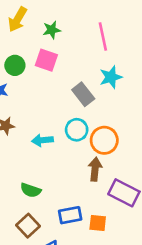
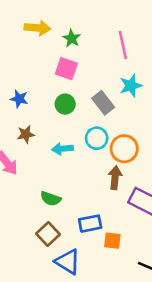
yellow arrow: (18, 19) -> (38, 28), turned -115
green star: (52, 30) -> (72, 38), turned -30
green circle: (15, 65) -> (65, 104), moved
orange square: (98, 223) -> (112, 241), moved

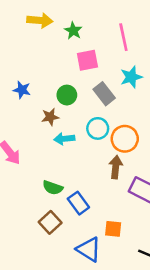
pink square: (66, 69) -> (87, 60), moved, turned -30
brown star: (26, 134) -> (50, 117), moved
blue rectangle: (90, 224) -> (78, 203), moved, turned 65
blue triangle: (68, 262) -> (89, 249), moved

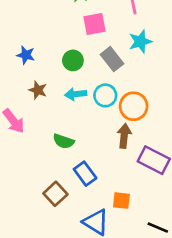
brown star: (50, 117) -> (38, 90), moved, turned 30
cyan arrow: (64, 139) -> (76, 94), moved
green semicircle: (53, 188) -> (63, 141), moved

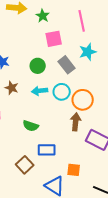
blue rectangle: (85, 174) -> (47, 150), turned -54

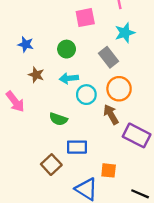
gray rectangle: (67, 65) -> (109, 57), moved
cyan circle: (62, 92) -> (86, 95), moved
brown arrow: (76, 122) -> (111, 114), turned -36

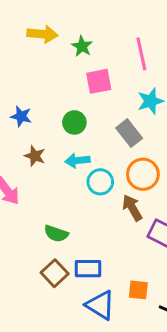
green semicircle: (58, 119) -> (56, 234), moved
blue rectangle: (77, 147) -> (88, 269), moved
orange square: (109, 170) -> (138, 290), moved

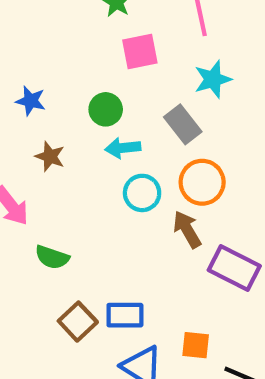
cyan arrow: (77, 161) -> (123, 148), moved
green semicircle: (56, 234) -> (52, 257), moved

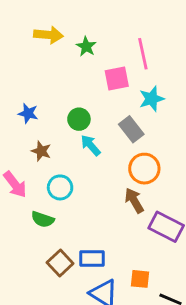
pink square: (140, 51) -> (117, 78), moved
cyan arrow: (123, 148) -> (91, 145), turned 55
cyan circle: (142, 193) -> (60, 187), moved

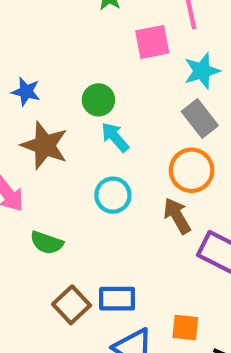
gray rectangle: (131, 129) -> (200, 119), moved
brown star: (41, 151) -> (45, 145), size x1.6
cyan circle: (60, 187) -> (113, 195), moved

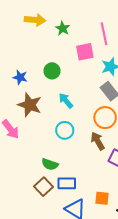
green circle: (98, 100) -> (52, 71), moved
green semicircle: (47, 243) -> (50, 164), moved

